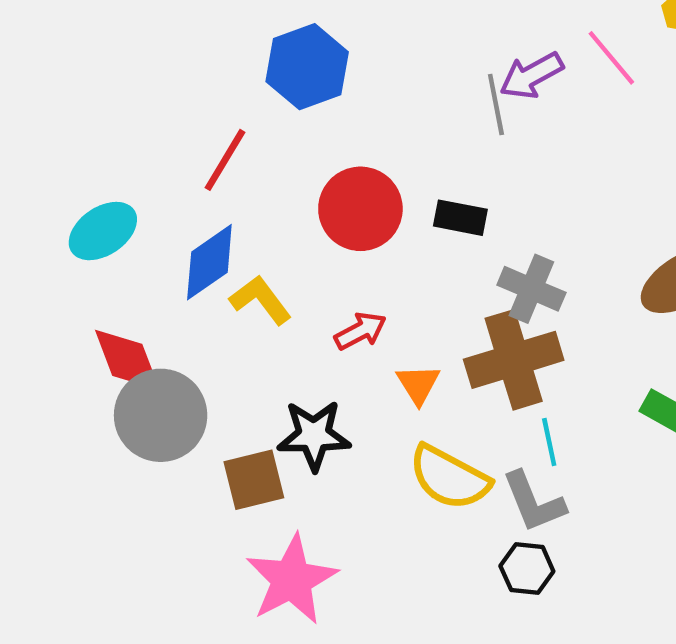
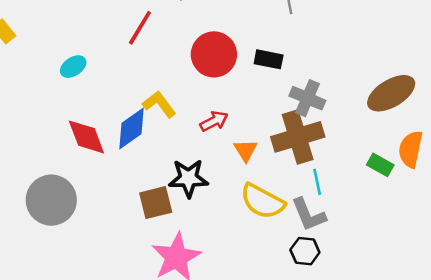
cyan ellipse: (103, 231) -> (73, 67), size x0.7
blue diamond: (209, 262) -> (131, 128), moved
gray circle: (161, 415) -> (51, 200), moved

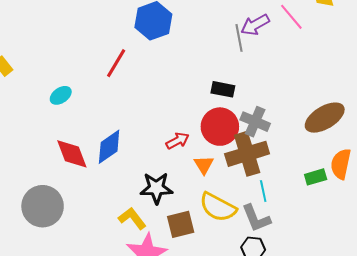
red circle: (214, 54) -> (220, 127), moved
yellow L-shape: (159, 104) -> (132, 218), moved
green rectangle: (380, 165) -> (316, 177), turned -45
brown square: (156, 203) -> (181, 224), moved

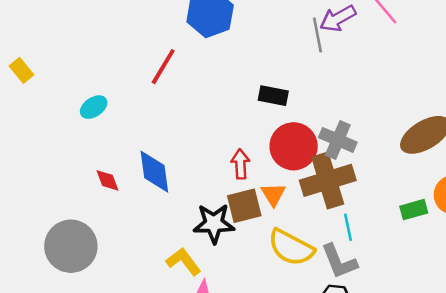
black rectangle: (223, 89) -> (273, 96), moved
red arrow: (178, 141) -> (240, 164), turned -65
blue diamond: (109, 147) -> (154, 172), turned -63
red diamond: (72, 154) -> (108, 180), size x0.6
brown square: (181, 224) -> (244, 206), moved

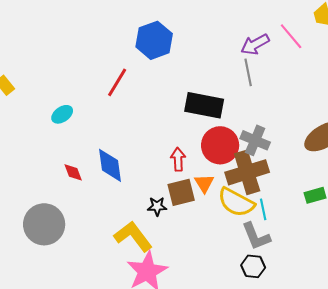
gray line: (318, 35) -> (248, 72), moved
black rectangle: (273, 96) -> (204, 105), size x1.6
black star: (214, 223) -> (157, 206), size x0.6
yellow semicircle: (291, 247) -> (236, 202), moved
yellow L-shape: (183, 261) -> (133, 236), size x1.4

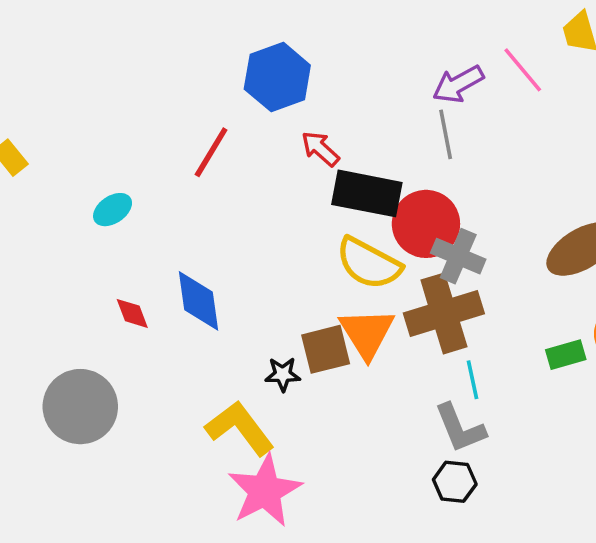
red circle: (220, 145) -> (426, 224), moved
red arrow: (178, 159) -> (320, 149), moved, turned -45
orange triangle: (204, 183) -> (367, 333), size x1.6
yellow semicircle: (236, 202) -> (369, 263), moved

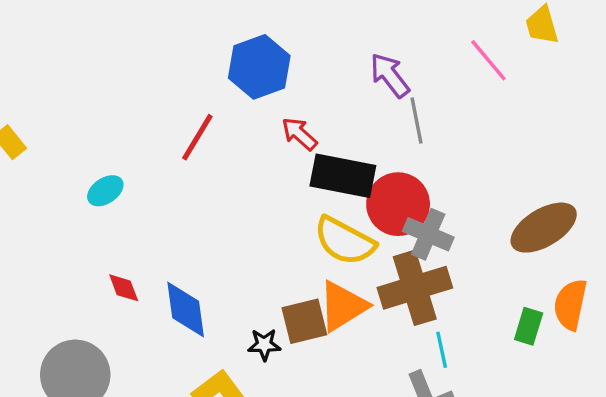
purple arrow: (458, 84) -> (390, 75), moved, turned 81
blue diamond: (199, 301) -> (186, 310), moved
orange triangle: (367, 333) -> (343, 306), turned 30
green rectangle: (566, 355) -> (529, 326), turned -57

